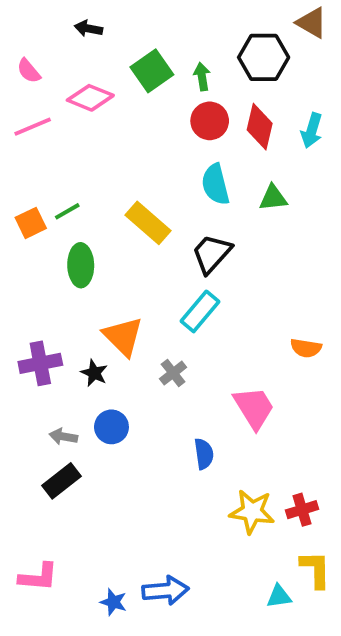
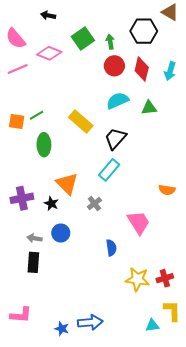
pink semicircle: (29, 71) -> (16, 39), size x1.5
cyan semicircle: (215, 184) -> (118, 101), turned 80
orange square: (31, 223) -> (17, 122), turned 35
black rectangle: (61, 481) -> (33, 262), turned -48

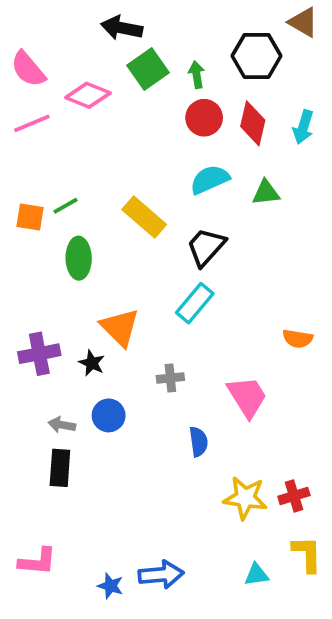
black arrow: (48, 15) -> (122, 28), moved, size x1.5
gray cross: (94, 204) -> (170, 378), moved, turned 32
cyan triangle: (152, 325) -> (257, 575), moved

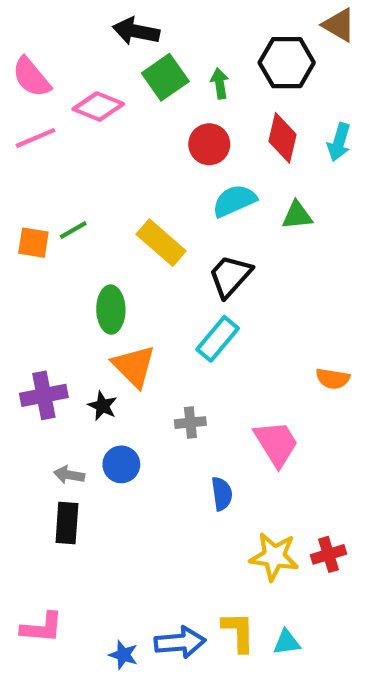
red circle: (204, 118) -> (209, 144), moved
green ellipse: (79, 258) -> (111, 310), moved
yellow L-shape: (307, 554) -> (239, 632), moved

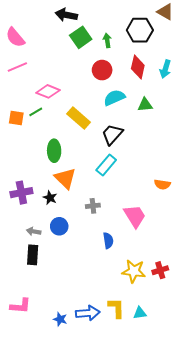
pink diamond: (98, 107) -> (48, 91), moved

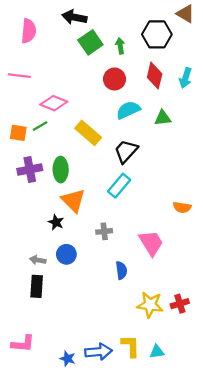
pink semicircle: (15, 37) -> (29, 31), moved, turned -135
pink line: (17, 67) -> (19, 76), turned 30
purple cross: (21, 193) -> (30, 170), moved

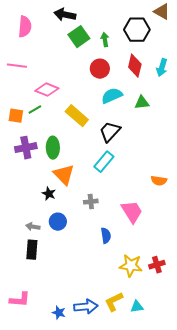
yellow L-shape: (131, 346) -> (114, 302), turned -115

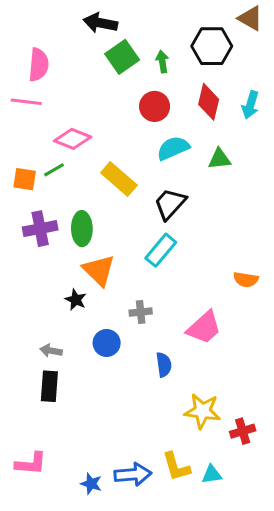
pink semicircle: (25, 27) -> (39, 65), moved
pink trapezoid: (132, 212) -> (204, 328), turned 80
blue circle: (58, 222) -> (107, 343), moved
red cross: (157, 265) -> (243, 431), moved
yellow L-shape: (114, 302) -> (176, 467), turned -80

